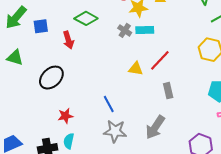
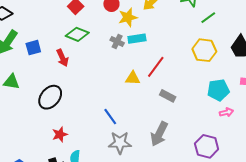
gray rectangle: (168, 91) -> (168, 96), turned -42
red star: (65, 116) -> (60, 134), moved

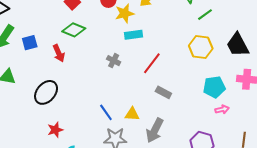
gray cross: (117, 42) -> (114, 61), moved
yellow triangle: (133, 78) -> (132, 114), moved

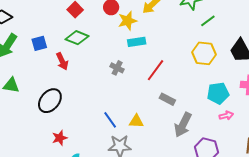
blue square: (30, 43) -> (39, 43), moved
gray arrow: (155, 130) -> (183, 125), moved

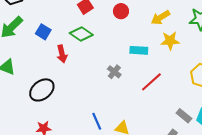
yellow star: (127, 21) -> (170, 41), moved
blue square: (39, 43) -> (43, 32), turned 35
gray rectangle: (167, 99) -> (184, 116), moved

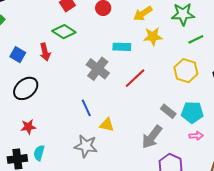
blue square: (43, 32) -> (18, 55), moved
gray cross: (114, 72) -> (98, 69), size x1.6
blue line: (97, 121) -> (86, 108), moved

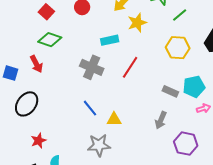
gray arrow: (152, 137) -> (161, 120), size x0.7

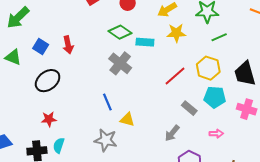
green diamond: (50, 40) -> (120, 32), moved
red line: (130, 67) -> (175, 76), moved
cyan pentagon: (194, 87) -> (215, 97), moved

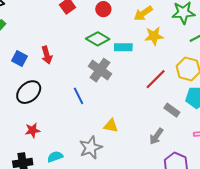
blue line: (107, 102) -> (79, 96), moved
gray star: (106, 140) -> (91, 148), turned -30
cyan semicircle: (59, 145) -> (55, 157), moved, turned 56

